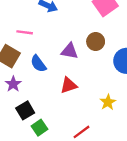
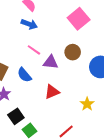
pink line: (25, 32) -> (34, 50), moved, turned 32

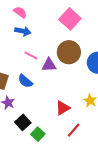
brown circle: (73, 52) -> (69, 52), size x1.5
red triangle: (52, 92) -> (63, 108), moved

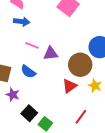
brown circle: (69, 52) -> (80, 65), moved
red triangle: (63, 108) -> (70, 86), moved

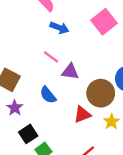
blue arrow: (22, 22) -> (59, 28), moved
blue semicircle: (28, 72) -> (48, 95), moved

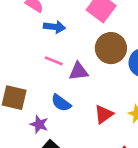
brown circle: (101, 93) -> (111, 48), moved
purple star: (15, 108) -> (39, 124), moved

